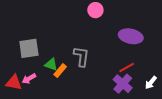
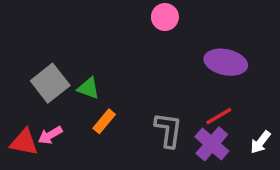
gray square: (29, 48) -> (50, 83), turned -30
gray L-shape: (81, 56) -> (168, 130), moved
green triangle: (51, 64) -> (88, 88), moved

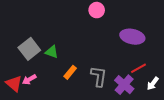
red line: (219, 116) -> (138, 68), moved
orange rectangle: (104, 121) -> (70, 72), moved
red triangle: (24, 142) -> (14, 84), turned 30

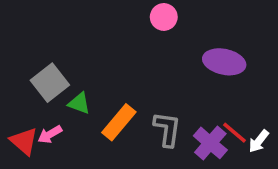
green triangle: (52, 52) -> (79, 103), moved
red line: (138, 68) -> (235, 133), moved, turned 70
orange rectangle: (70, 72) -> (119, 122), size x1.5

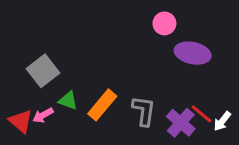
pink circle: (164, 17) -> (164, 23), moved
green triangle: (79, 103) -> (68, 100), moved

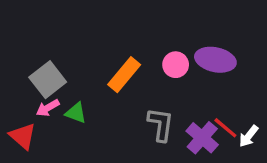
pink circle: (164, 23) -> (176, 65), moved
orange rectangle: (102, 105) -> (124, 75), moved
pink arrow: (43, 115) -> (48, 108), moved

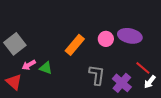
gray square: (48, 80) -> (15, 44), moved
red line: (225, 128) -> (143, 68), moved

